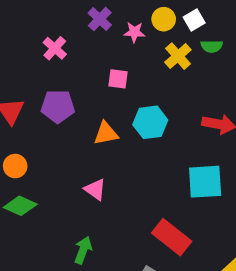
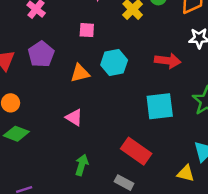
purple pentagon: (58, 106) -> (41, 54), turned -30
green arrow: (83, 250) -> (82, 165), moved

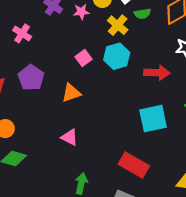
pink square: (87, 30) -> (84, 58), moved, turned -35
cyan hexagon: (114, 62) -> (117, 56), moved

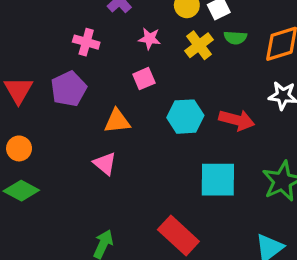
pink star: (81, 12) -> (150, 39), moved
pink cross: (22, 33) -> (86, 42), moved, turned -30
cyan hexagon: (117, 56) -> (185, 117), moved
pink triangle: (70, 137) -> (105, 163), moved

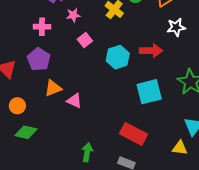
pink star: (150, 39) -> (73, 15), moved
orange triangle: (117, 121) -> (53, 88), moved

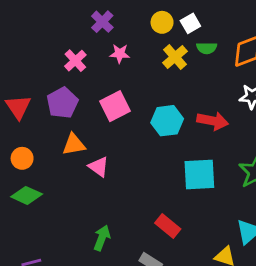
pink cross: (42, 27) -> (75, 61), turned 35
pink square: (85, 40) -> (115, 106), moved, size x1.5
red rectangle: (134, 134) -> (168, 226), size x0.7

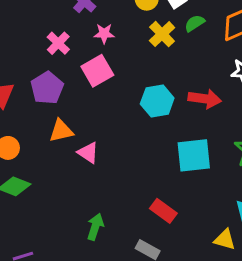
green semicircle: (207, 48) -> (195, 23), turned 150
pink square: (115, 106) -> (97, 71), moved

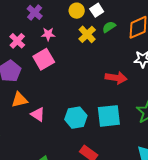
cyan hexagon: (157, 101) -> (76, 118), moved

